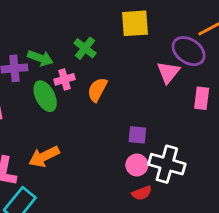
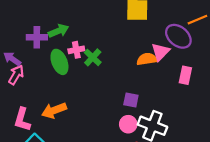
green cross: (85, 48) -> (93, 57), moved
green arrow: (40, 58) -> (59, 31), turned -48
orange semicircle: (97, 90) -> (147, 59), moved, turned 48

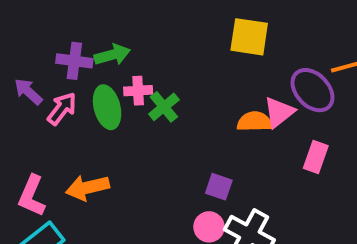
pink arrow: (16, 75) -> (62, 109), moved

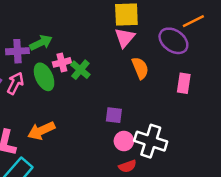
pink triangle: (279, 112) -> (125, 38), moved
orange semicircle: (255, 122) -> (140, 68), turned 80
purple square: (219, 187) -> (114, 115), moved

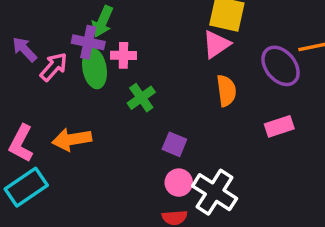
green arrow: (41, 43) -> (102, 21), turned 125
purple cross: (17, 51) -> (88, 42), moved
green cross: (80, 70) -> (141, 98), moved
pink rectangle: (184, 83) -> (279, 126), turned 48

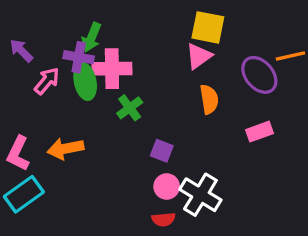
purple arrow: (25, 49) -> (21, 51), moved
pink cross: (123, 55) -> (112, 69), size x1.6

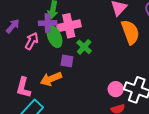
purple arrow: (21, 51) -> (13, 26), turned 98
orange semicircle: (209, 99) -> (130, 32), size x1.4
purple square: (162, 151) -> (67, 61), moved

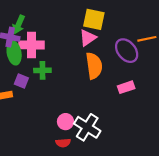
green cross: (84, 47) -> (42, 70), turned 35

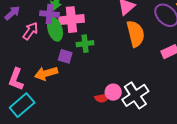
white cross: (87, 127) -> (135, 95), turned 30
red semicircle: (63, 143) -> (102, 98), moved

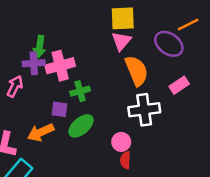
green ellipse: (55, 29) -> (81, 126), moved, turned 75
white cross: (135, 95) -> (144, 110), moved, turned 35
red semicircle: (102, 98) -> (125, 160), moved, turned 112

